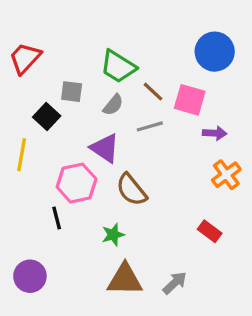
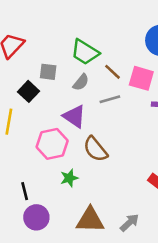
black line: (57, 218) -> (25, 191), moved
green star: (113, 235) -> (69, 178), moved
purple circle: (30, 276) -> (36, 217), moved

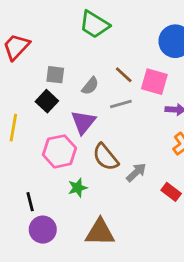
green trapezoid: (85, 52) -> (94, 24), moved
black square: (29, 91) -> (47, 101), moved
purple triangle: (74, 116) -> (83, 122), turned 35
gray arrow: (129, 223) -> (136, 172), moved

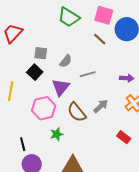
brown line: (124, 75) -> (100, 39), moved
pink square: (154, 82) -> (104, 15), moved
gray arrow: (136, 172) -> (101, 106), moved

